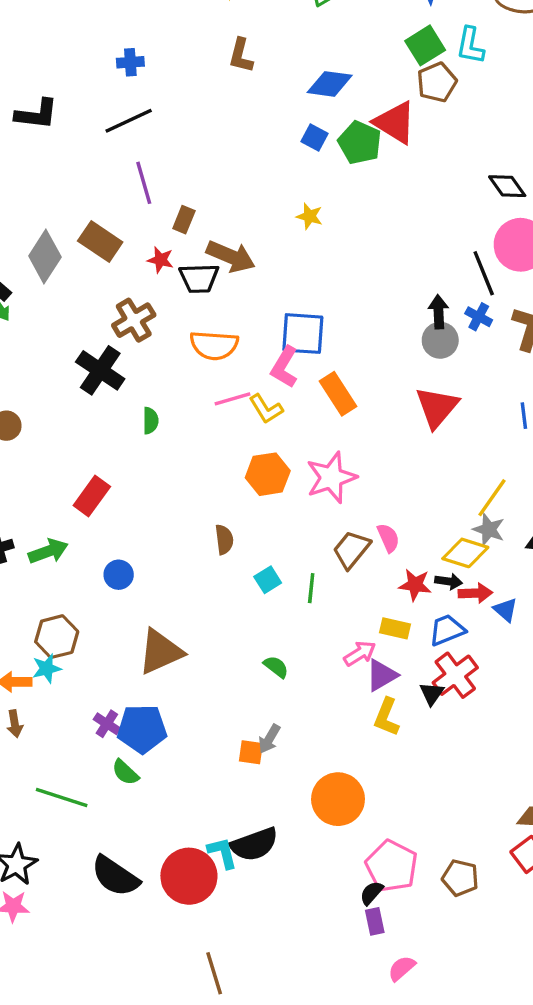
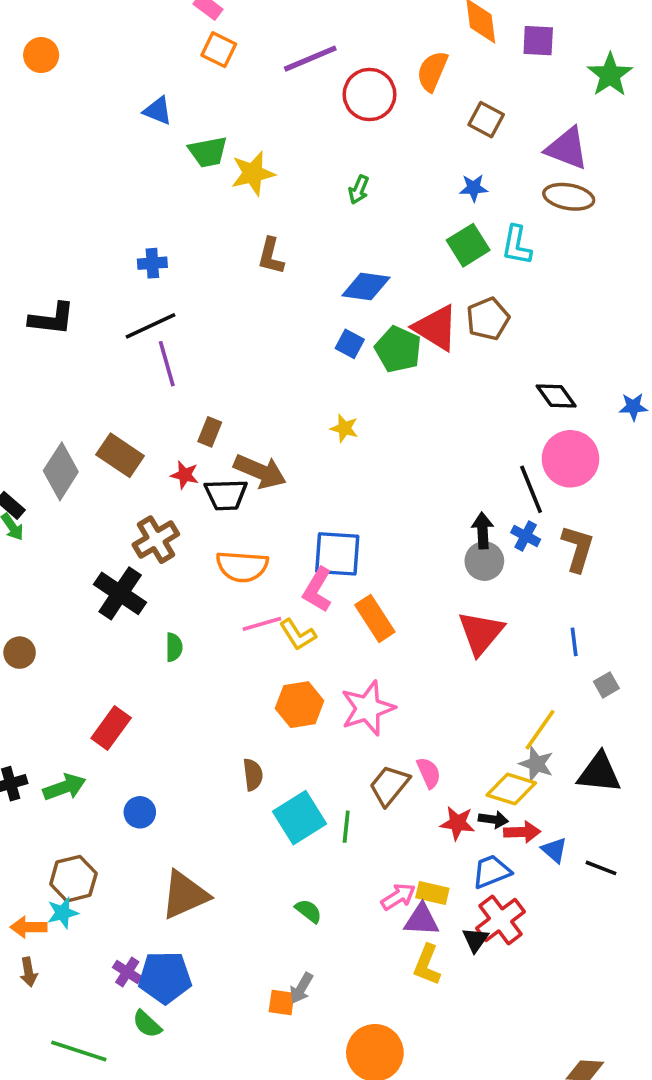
brown pentagon: (437, 82) -> (488, 319), moved
purple line: (144, 183) -> (167, 364), moved
cyan square: (268, 580) -> (300, 818), size x1.8
yellow rectangle: (395, 628) -> (432, 893), moved
purple triangle: (382, 675) -> (422, 920), turned 33

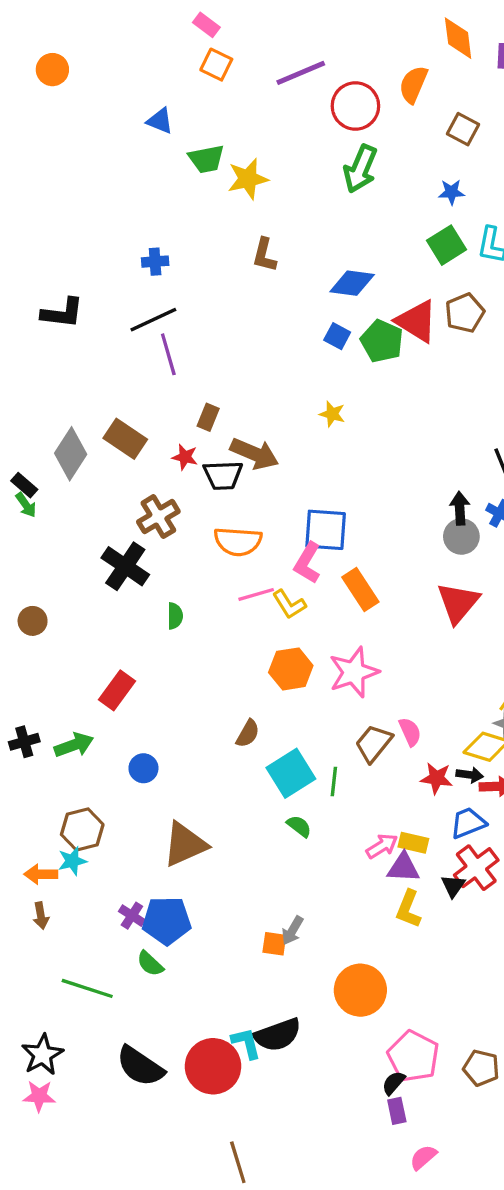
green arrow: (359, 190) -> (360, 169), moved, size x1.8
brown semicircle: (253, 775) -> (248, 733), turned 36
green semicircle: (308, 911) -> (299, 826), moved

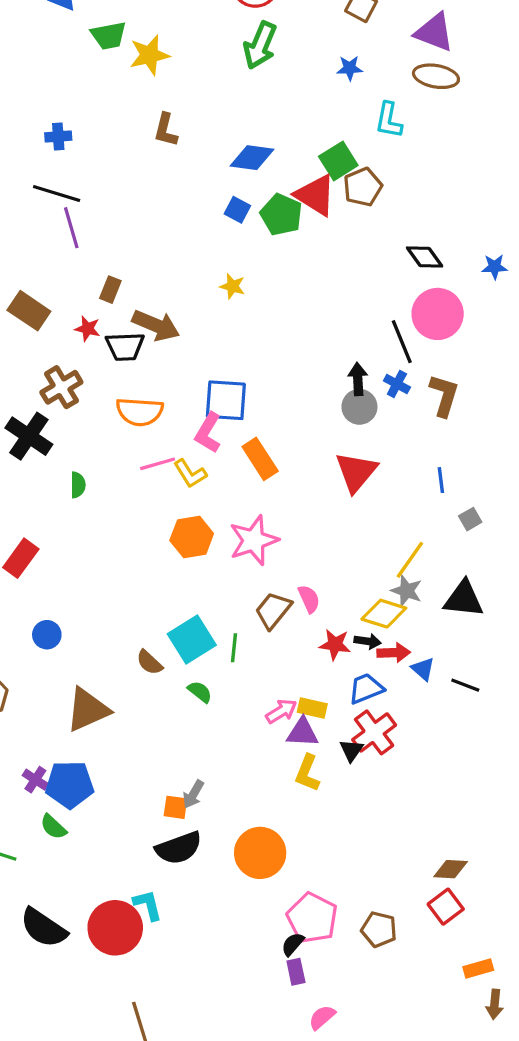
green square: (446, 245) -> (338, 161), moved
black line: (153, 320) -> (57, 193), turned 42
brown semicircle: (248, 733) -> (149, 662), moved, turned 104
black semicircle: (278, 1035) -> (179, 848), moved

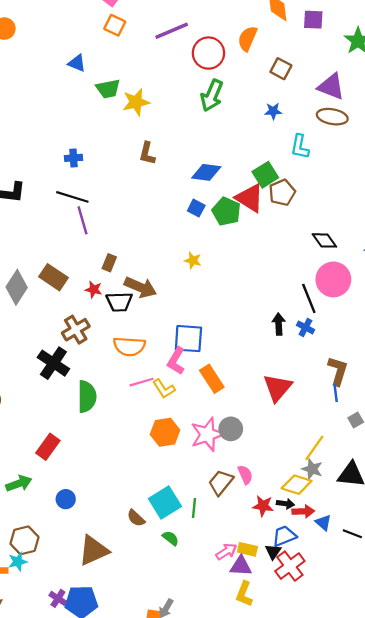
brown L-shape: (444, 395) -> (338, 371), moved
gray circle: (359, 407) -> (231, 429), moved
green semicircle: (78, 485) -> (87, 397), size x1.8
black triangle: (351, 750) -> (273, 552), moved

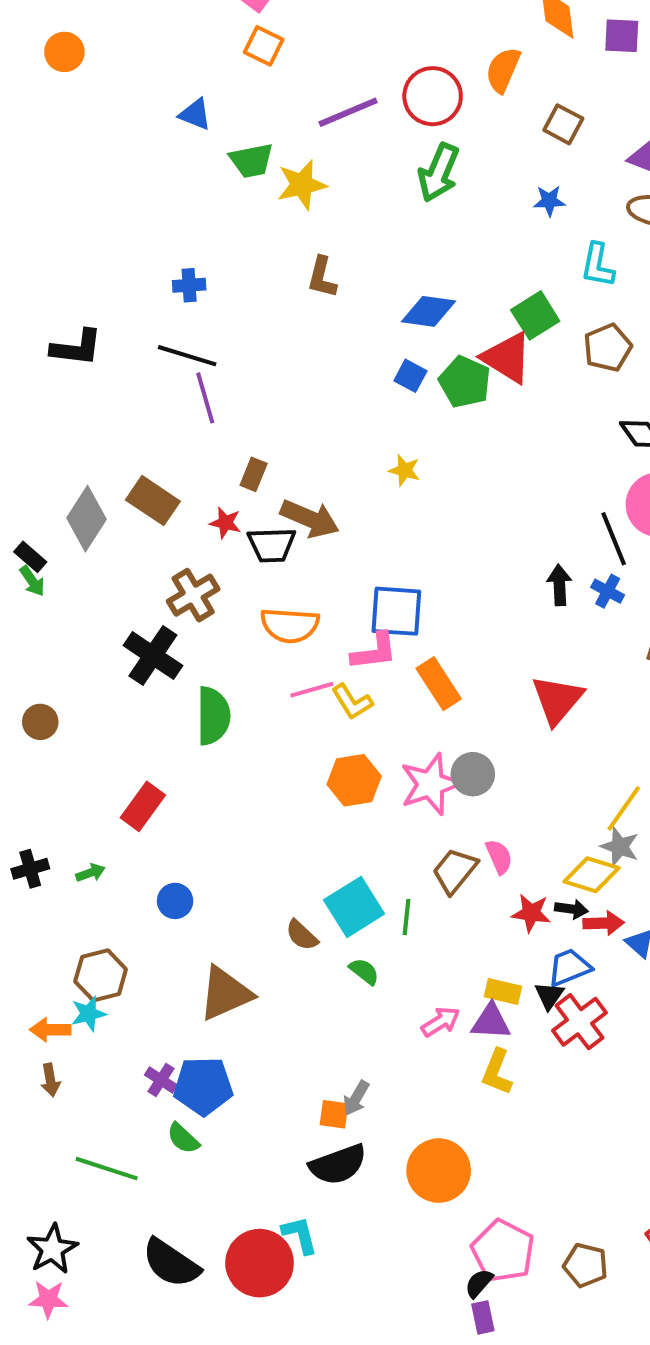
purple line: (172, 31) -> (348, 112), moved
brown pentagon: (282, 192) -> (608, 348), moved
pink L-shape: (176, 361) -> (374, 651), turned -128
green arrow: (19, 484) -> (91, 873), size x0.6
pink arrow: (226, 552) -> (441, 1022), moved

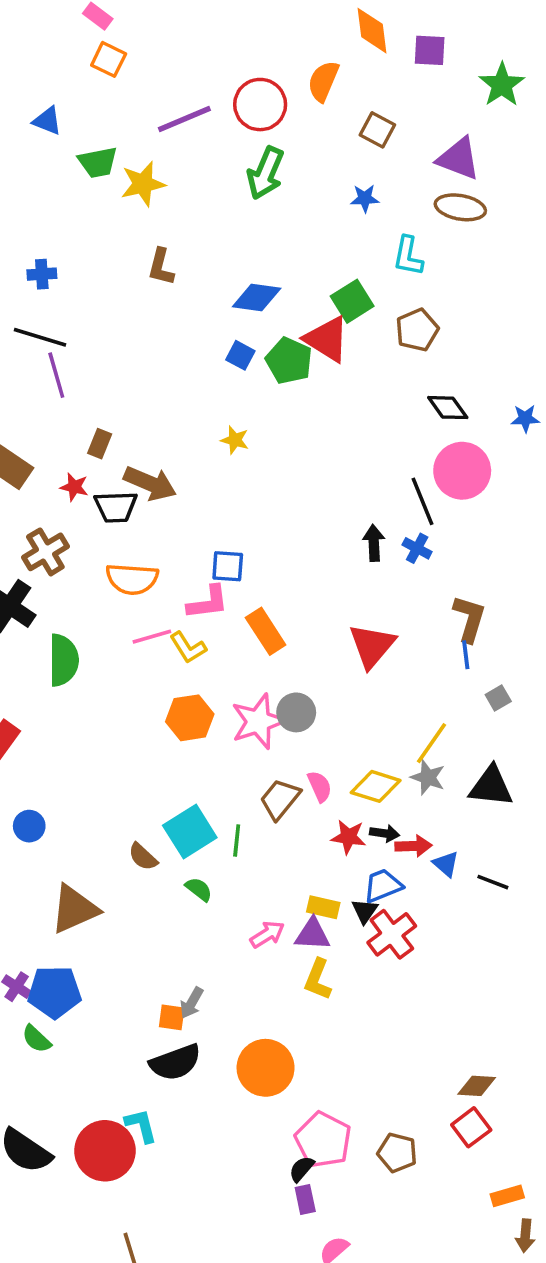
blue square: (396, 611) -> (228, 566), size x0.7
yellow diamond: (592, 875) -> (376, 786), moved

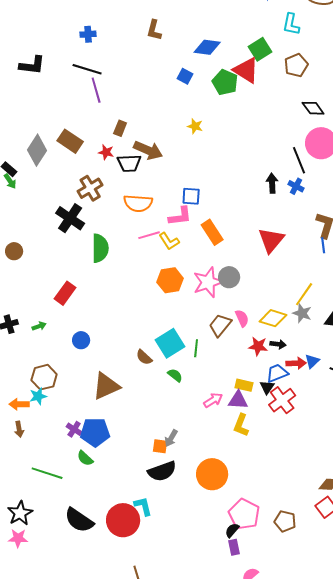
blue square: (240, 355) -> (185, 76), moved
red arrow: (413, 846) -> (296, 363), moved
blue triangle: (446, 864) -> (312, 361), turned 35

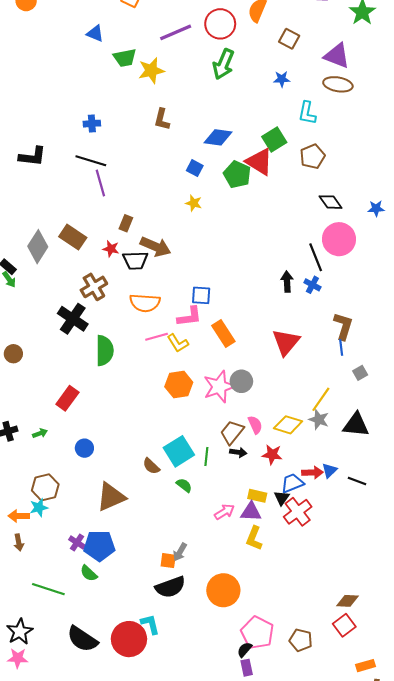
yellow star: (195, 126) -> (194, 203), moved
black arrow: (278, 344) -> (238, 452), moved

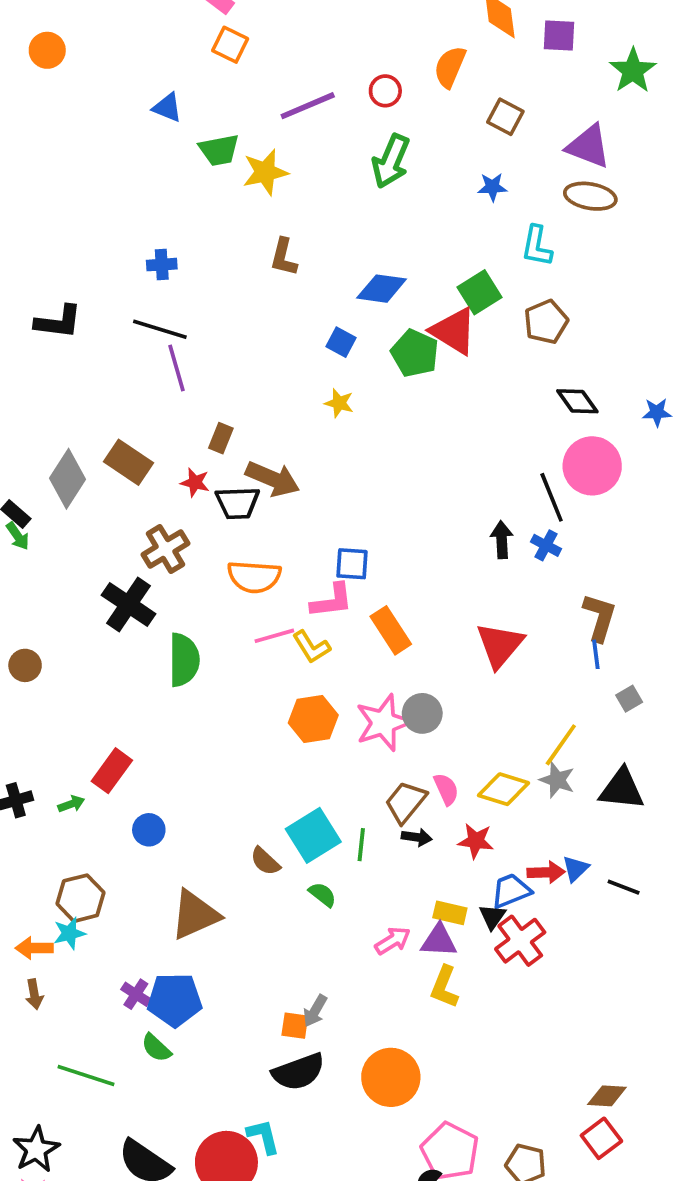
red circle: (220, 24) -> (385, 91), size x0.6
red rectangle: (67, 398) -> (112, 771), moved

